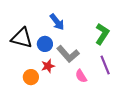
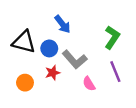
orange circle: (31, 77) -> (25, 83), moved

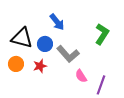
purple line: (115, 72) -> (101, 85), moved, turned 42
red star: (53, 73) -> (40, 66), moved
orange circle: (25, 83) -> (16, 64), moved

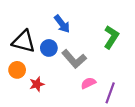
red star: (40, 66) -> (37, 84), moved
pink semicircle: (81, 76) -> (88, 83), turned 96

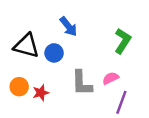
gray L-shape: (74, 59) -> (82, 83), moved, turned 40
orange circle: (17, 70) -> (19, 87), moved
pink semicircle: (88, 83) -> (111, 78), moved

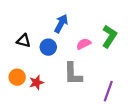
blue arrow: (68, 26) -> (61, 24), turned -114
black triangle: (26, 46) -> (24, 41), size x0.6
pink semicircle: (111, 78) -> (84, 44), moved

